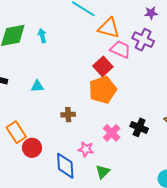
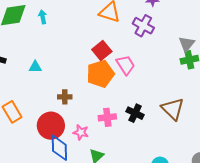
pink trapezoid: (120, 49) -> (126, 65), moved, turned 30
pink cross: (112, 133) -> (107, 117), turned 36
red circle: (32, 148) -> (51, 126), moved, size x1.4

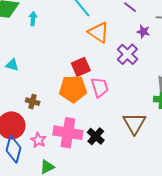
brown triangle: (173, 109) -> (134, 123), moved
pink cross: (107, 117) -> (68, 133), size x1.6

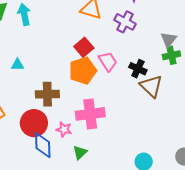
cyan arrow: (33, 19) -> (24, 14), size x1.5
brown cross: (33, 102) -> (47, 94), size x1.6
black cross: (96, 136) -> (138, 69), moved

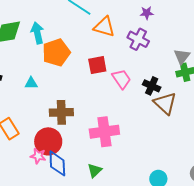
red square: (84, 47) -> (97, 65), turned 30
orange pentagon: (83, 71) -> (56, 53), moved
pink star: (64, 129) -> (38, 156), moved

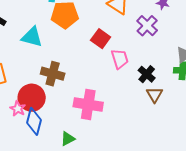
red square: (97, 65) -> (101, 39), turned 30
cyan triangle: (31, 83) -> (32, 37), size x1.6
brown triangle: (165, 103) -> (155, 95), size x0.7

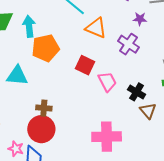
brown cross: (53, 74) -> (44, 108), size x0.7
red circle: (32, 98) -> (41, 129), moved
pink cross: (88, 105) -> (107, 137), moved

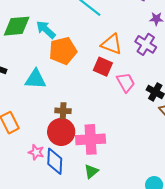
cyan arrow: (29, 26) -> (46, 30), turned -40
orange triangle: (96, 28) -> (112, 44), moved
pink cross: (107, 137) -> (91, 139), moved

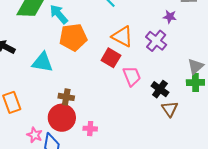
pink cross: (91, 139) -> (90, 129), size x0.5

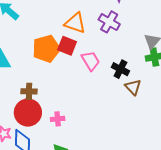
orange pentagon: (73, 37) -> (46, 49), moved

